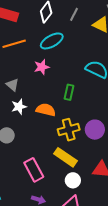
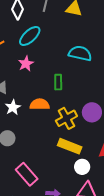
pink rectangle: (34, 170) -> (27, 174), moved

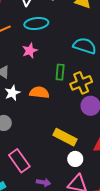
cyan ellipse: (30, 36) -> (36, 24), turned 30
yellow cross: (66, 118) -> (81, 83), moved

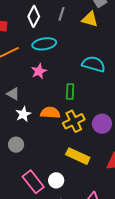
yellow cross: (81, 83) -> (74, 121), moved
white circle: (75, 159) -> (56, 180), moved

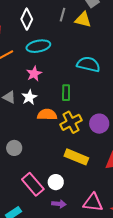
gray line: (62, 14) -> (62, 15), moved
white star: (23, 114) -> (29, 97), moved

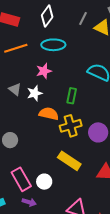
purple arrow: (59, 204) -> (29, 202), moved

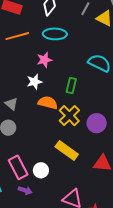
gray triangle: (15, 89) -> (11, 104), moved
yellow cross: (71, 126) -> (69, 116), turned -30

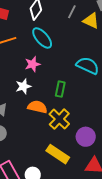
cyan ellipse: (55, 34) -> (42, 38), turned 50
purple circle: (97, 123) -> (86, 137), moved

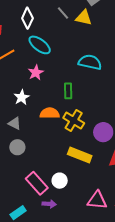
gray line: (72, 12) -> (63, 13), turned -56
white star: (23, 86) -> (22, 97), moved

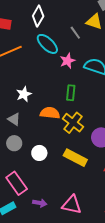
gray line: (63, 13) -> (75, 33), moved
pink star: (36, 73) -> (67, 61), moved
white circle: (60, 181) -> (39, 153), moved
pink rectangle: (37, 183) -> (17, 183), moved
pink triangle: (97, 200) -> (72, 205), moved

